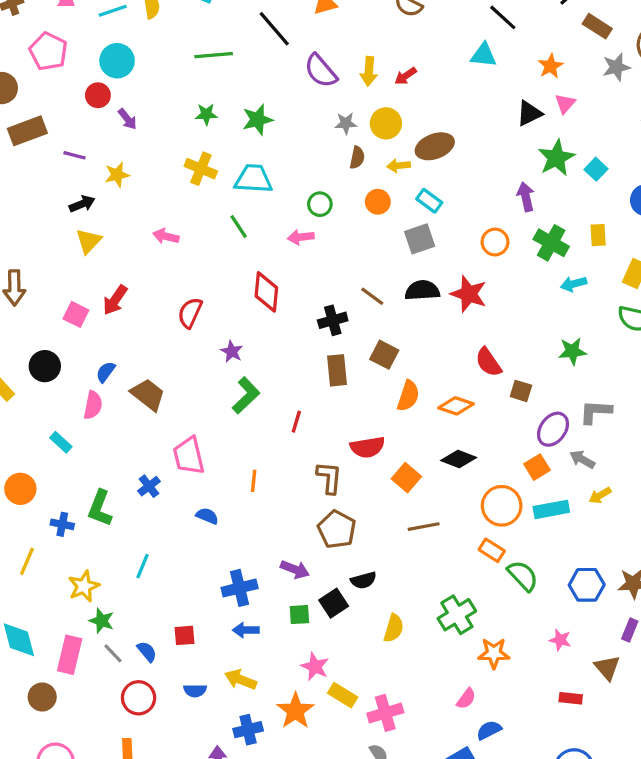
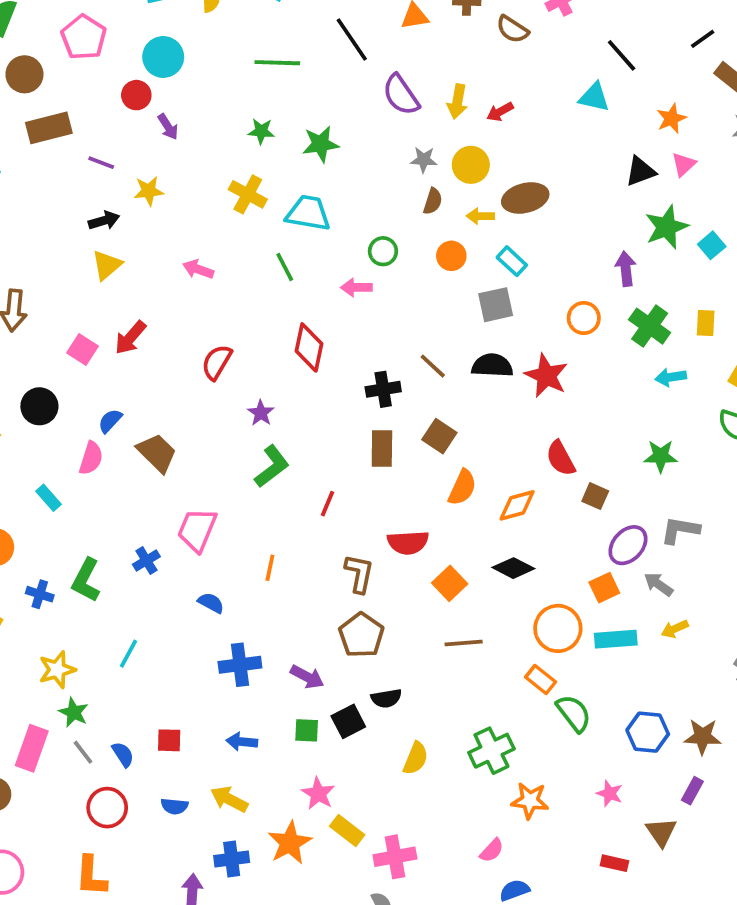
orange diamond: (456, 406) -> (517, 505), turned -40
pink trapezoid: (189, 456) -> (197, 530), turned 30
blue cross: (240, 588) -> (240, 665), moved

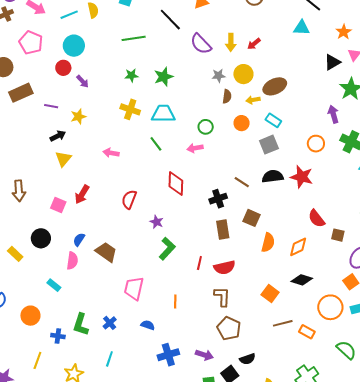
red semicircle: (408, 543) -> (225, 267), moved
blue cross: (146, 560) -> (110, 323), moved
orange rectangle: (541, 680) -> (307, 332), moved

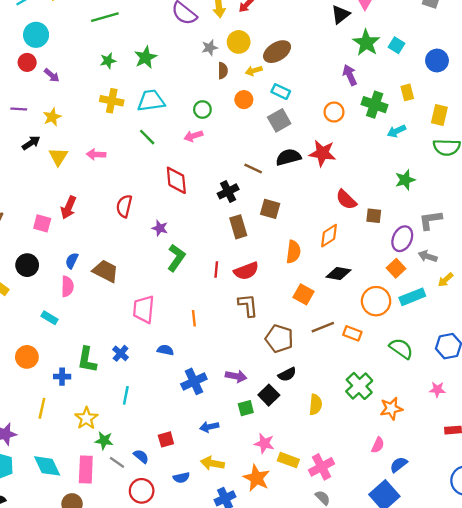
yellow triangle: (63, 159) -> (58, 157), moved
orange semicircle: (268, 243) -> (293, 252), moved
brown pentagon: (229, 328) -> (279, 339), moved

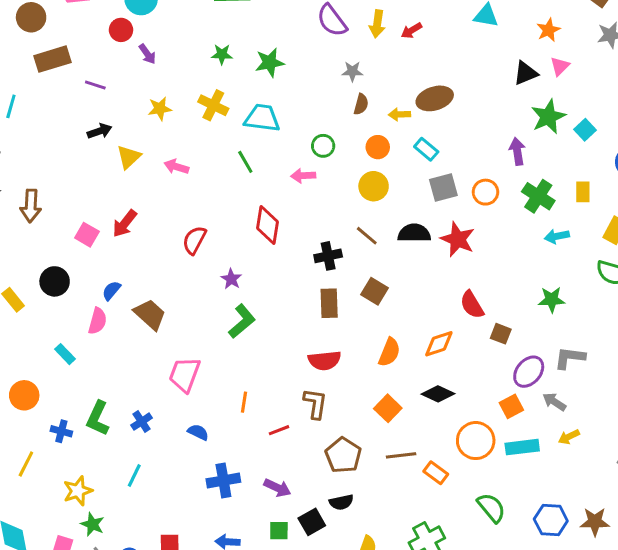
yellow circle: (239, 42) -> (374, 186), moved
yellow star: (52, 117) -> (160, 109), moved
gray square: (279, 120) -> (443, 188), moved
red line: (216, 270) -> (279, 430), moved, turned 49

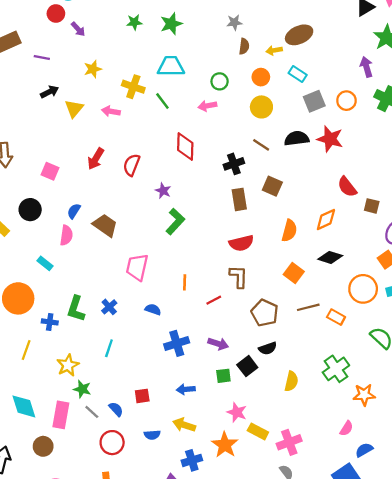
yellow cross: (213, 105) -> (133, 87), moved
red arrow: (125, 224) -> (96, 159), moved
orange circle: (24, 395) -> (18, 298), size x1.4

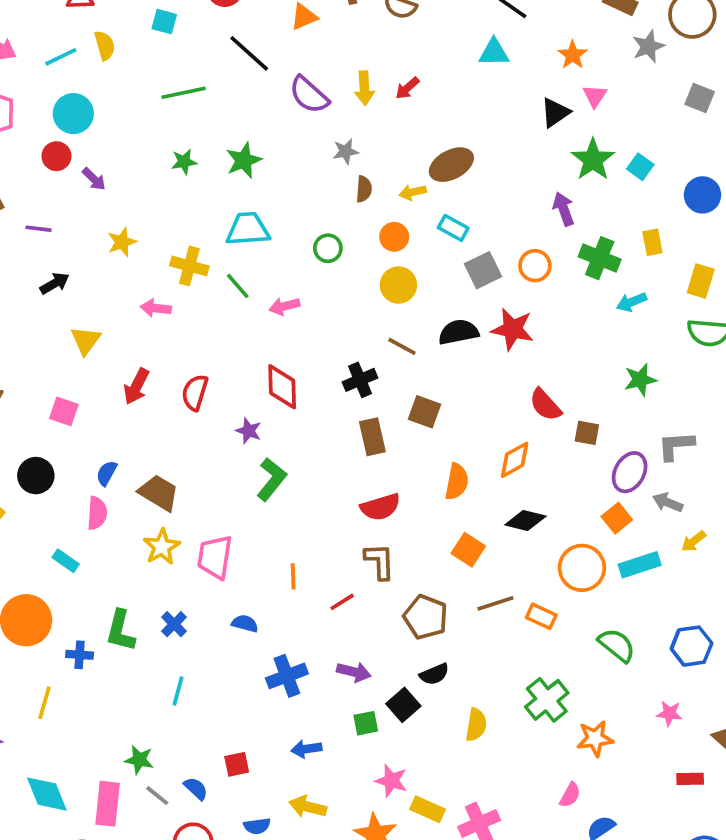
pink arrow: (207, 106) -> (284, 306), moved
yellow triangle: (74, 109) -> (86, 340), moved
red diamond: (185, 147) -> (282, 387), moved
yellow star: (68, 365) -> (162, 547), moved

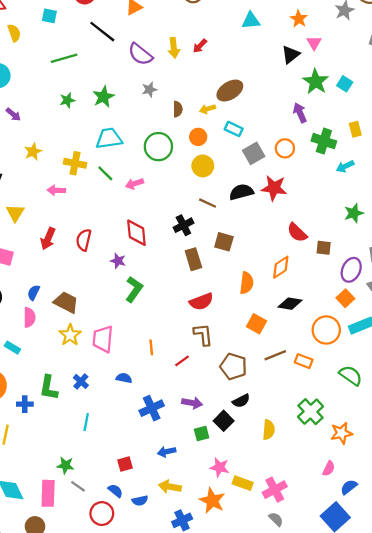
gray star: (346, 151) -> (149, 90), moved
green circle: (328, 248) -> (158, 147), size x1.6
blue semicircle: (196, 788) -> (115, 491), moved

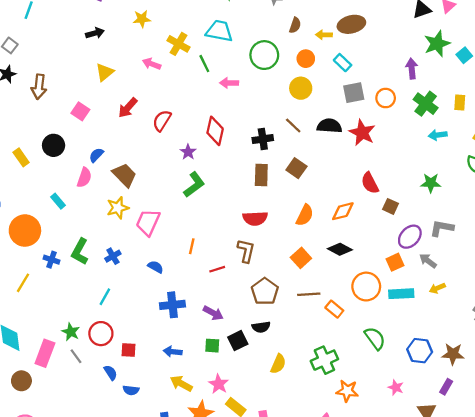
yellow arrow: (170, 487) -> (181, 384), moved
red circle: (102, 514) -> (101, 334), moved

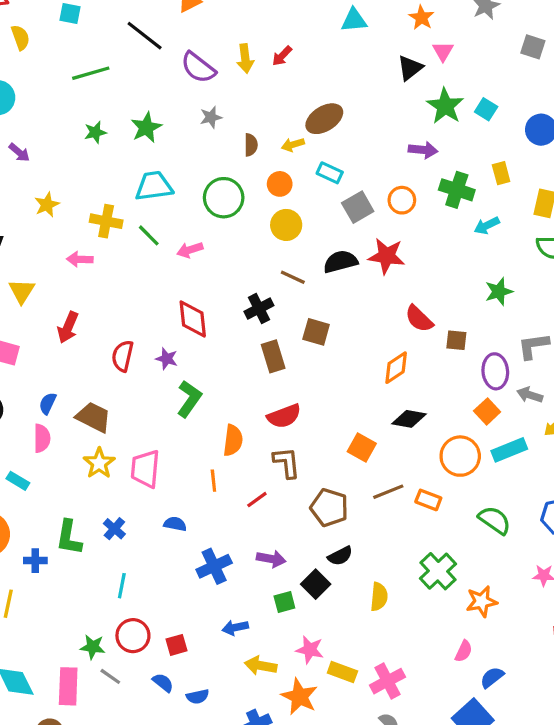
purple arrow: (412, 69) -> (423, 150), turned 120
red semicircle: (162, 121) -> (123, 356), moved
orange semicircle: (305, 215) -> (233, 440), moved
purple ellipse: (410, 237) -> (495, 371), turned -30

